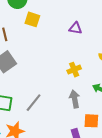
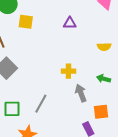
yellow cross: (74, 70) -> (68, 71), moved, turned 32

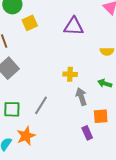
yellow square: (26, 22) -> (30, 23), turned -35
purple triangle: (70, 23) -> (74, 26), size x1.5

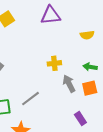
gray line: (41, 105) -> (31, 99), turned 30
orange square: (101, 116) -> (90, 88), moved

